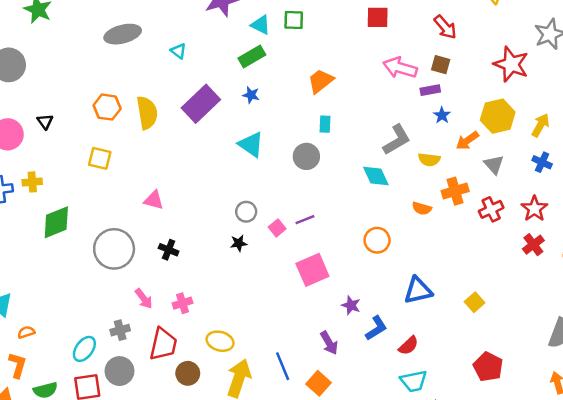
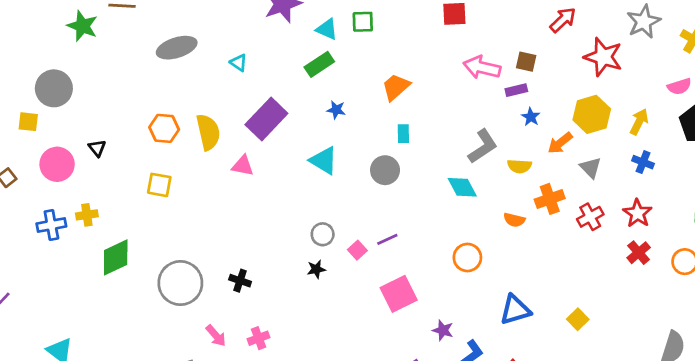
red arrow: (445, 27) -> (563, 20), moved, turned -90
blue star: (251, 95) -> (336, 110), moved
pink triangle: (154, 200) -> (243, 166), moved

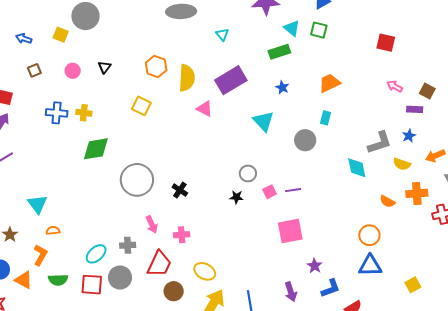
pink arrow: (482, 67) -> (395, 86), size x0.6
blue star: (531, 117) -> (409, 136), moved
pink circle: (57, 164) -> (73, 71), size x0.6
orange circle: (467, 257) -> (369, 235), moved

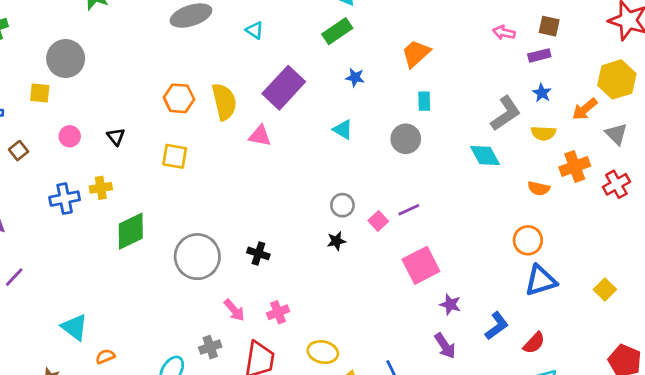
black triangle: (104, 67) -> (116, 137), moved
cyan triangle: (263, 121) -> (343, 130), size x0.7
purple star: (315, 266) -> (450, 305), moved

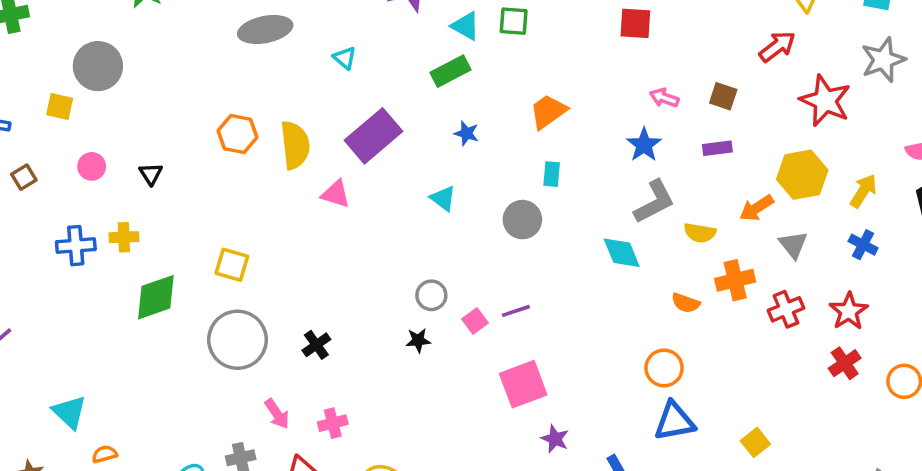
purple rectangle: (539, 55) -> (717, 148), moved
blue star: (542, 93) -> (644, 145), moved, size x1.4
yellow square: (175, 156) -> (232, 265), moved
black cross: (258, 253) -> (316, 345), turned 30

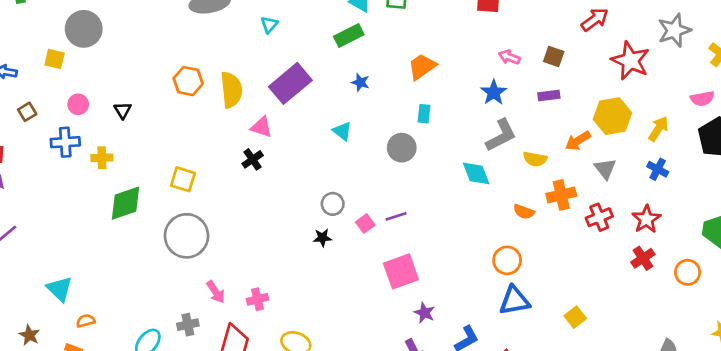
cyan triangle: (345, 58) -> (269, 25), turned 30
blue cross: (76, 246) -> (65, 142), moved
black cross: (316, 345) -> (253, 159), moved

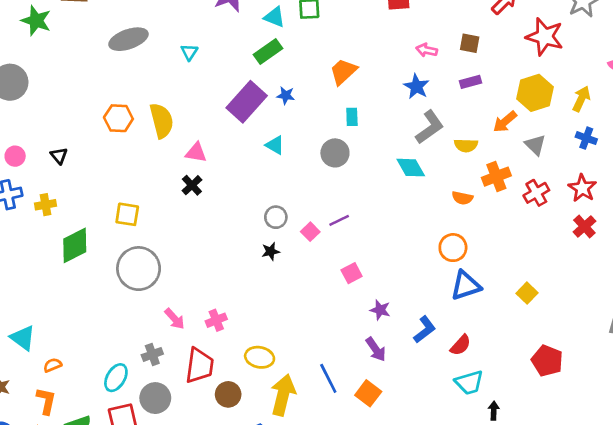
purple rectangle: (290, 83) -> (247, 102), moved
pink square: (401, 271) -> (352, 273), size x0.6

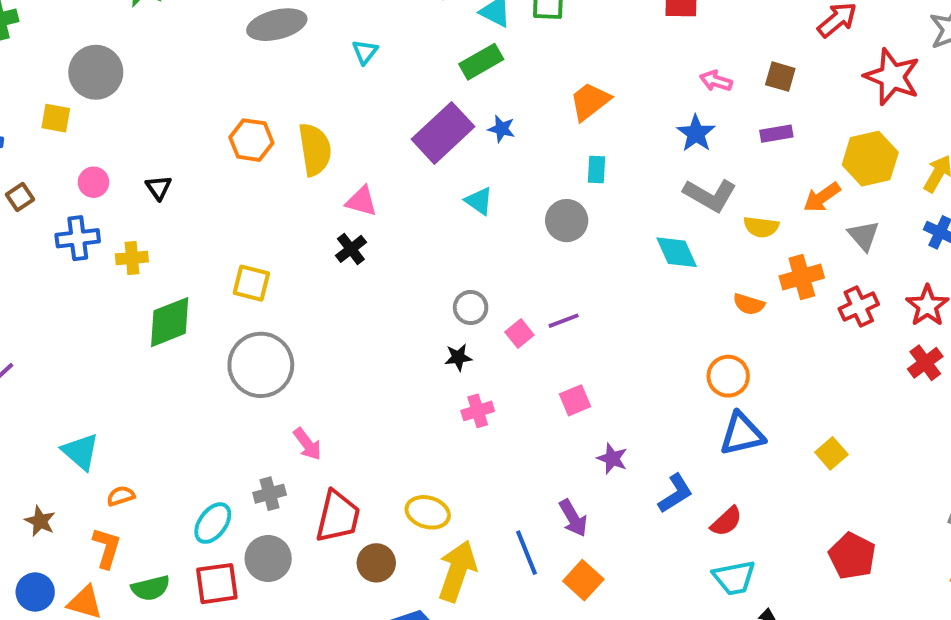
gray L-shape: (430, 127) -> (710, 195), turned 60
pink cross: (216, 320) -> (478, 411), moved
purple arrow: (376, 349) -> (573, 518), moved

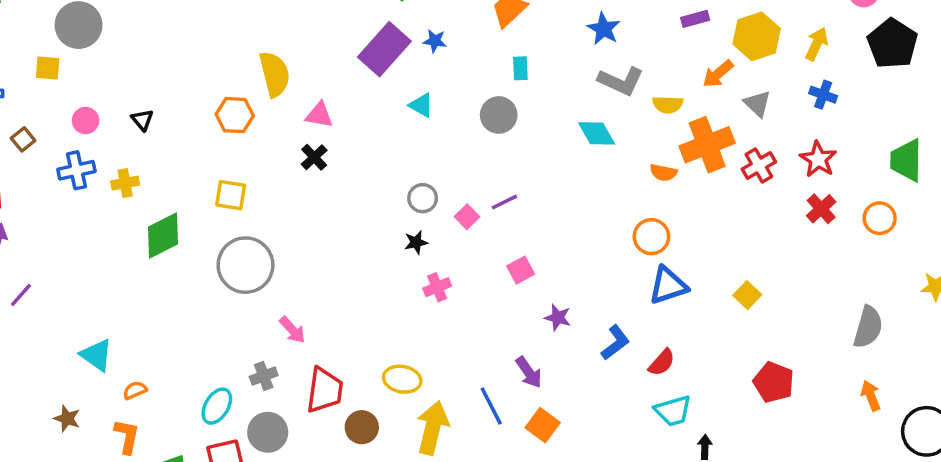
purple rectangle: (776, 134) -> (695, 19), moved
orange hexagon: (251, 140) -> (235, 115), moved
orange cross: (802, 277) -> (707, 145), size x1.4

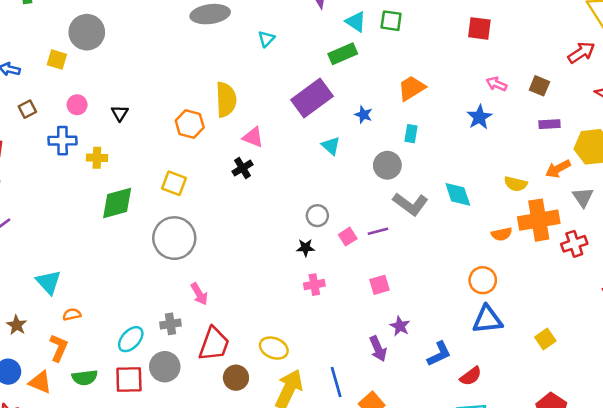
blue star: (435, 41) -> (363, 115), moved
gray L-shape: (621, 81) -> (410, 204), moved
orange semicircle: (663, 173) -> (502, 234), turned -36
purple arrow: (529, 372) -> (378, 349), moved

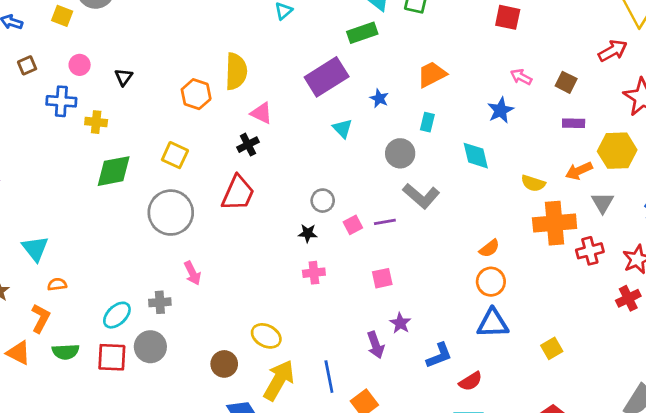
cyan diamond: (458, 194) -> (476, 156), moved
orange semicircle: (502, 234) -> (489, 248), moved, turned -30
red trapezoid: (214, 344) -> (238, 193), moved

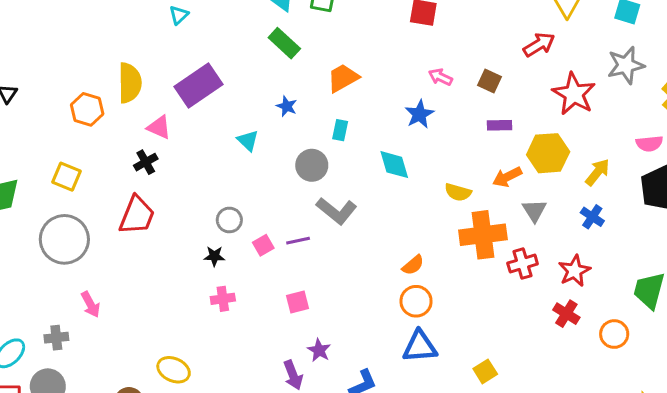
green rectangle: (362, 33) -> (284, 43), moved, turned 64
purple rectangle: (327, 77) -> (198, 86), moved
red cross: (628, 298) -> (566, 314), turned -30

